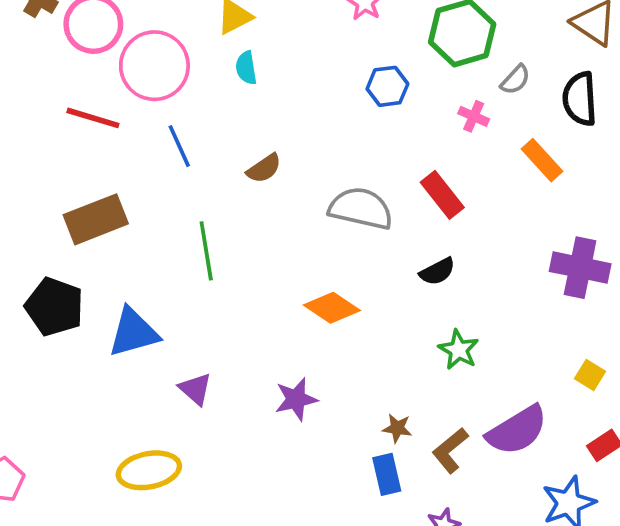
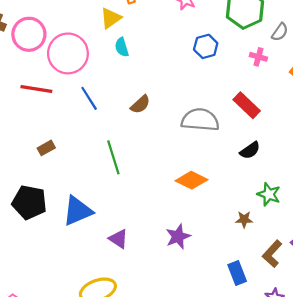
brown rectangle: (96, 219) -> (46, 148), size x0.5
brown star: (397, 428) -> (244, 219), moved

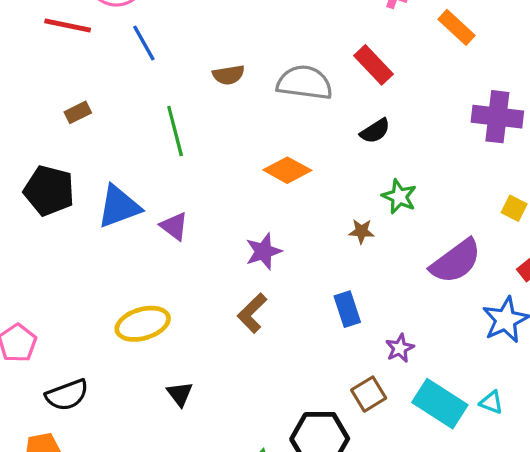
brown semicircle: (140, 104) -> (229, 75), moved, turned 30
purple triangle: (118, 239) -> (174, 226), moved
brown L-shape: (272, 254) -> (252, 313), moved

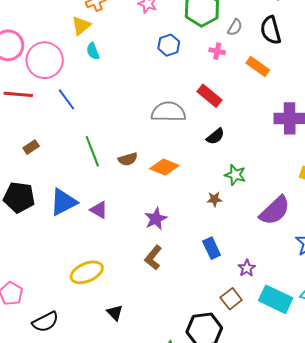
brown semicircle: (229, 75) -> (128, 159), moved

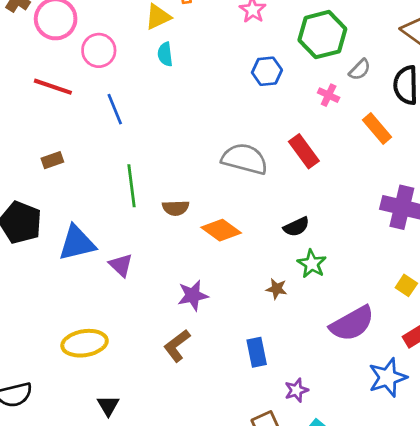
pink circle: (45, 60) -> (99, 50), size x0.7
black semicircle: (215, 136) -> (296, 227), moved

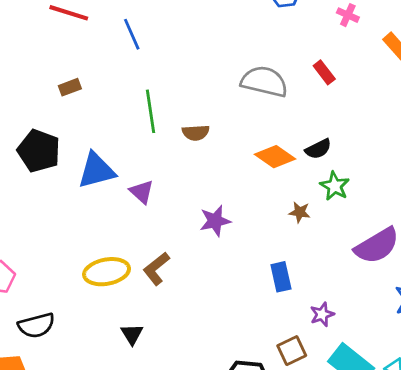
red rectangle: (304, 151) -> (324, 72), size x0.7
orange diamond: (221, 230) -> (275, 157), moved
brown L-shape: (177, 346) -> (156, 269), moved

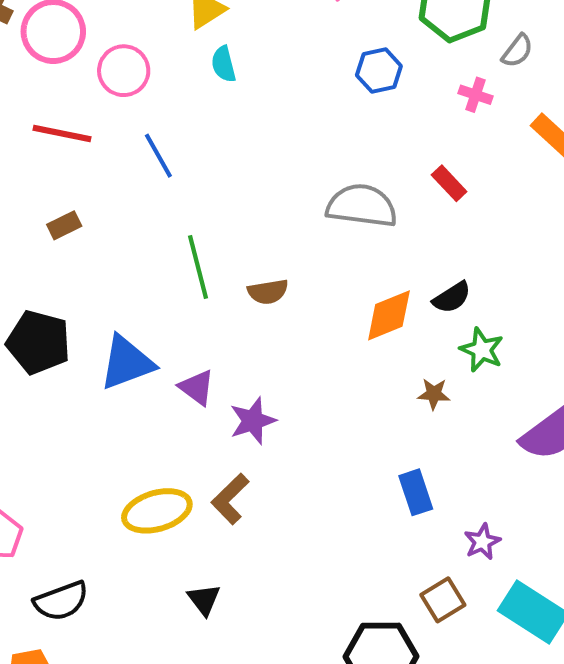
brown rectangle: (70, 87) -> (64, 225), moved
orange diamond: (275, 157) -> (389, 315), turned -51
purple star: (215, 221) -> (253, 421), moved

